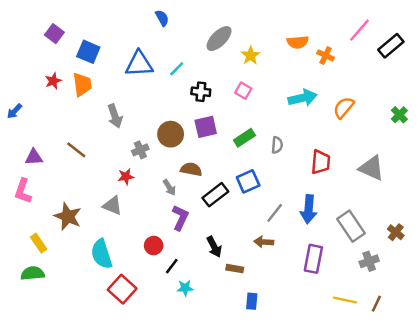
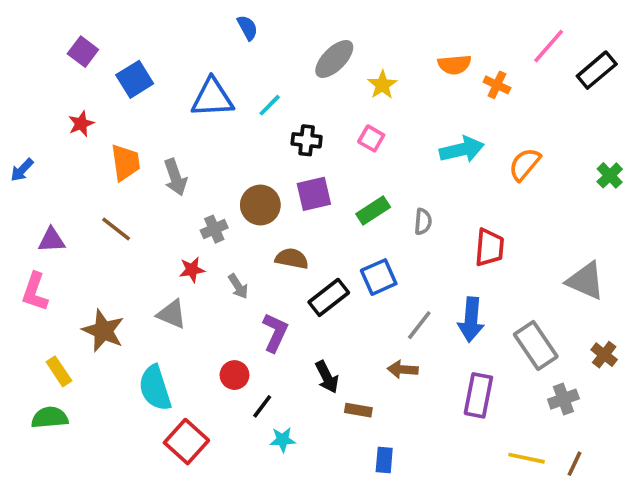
blue square: (88, 52) -> (135, 79), turned 35
orange trapezoid: (82, 85) -> (125, 162), moved
gray triangle: (372, 168) -> (586, 281), moved
gray arrow: (169, 187) -> (238, 286), moved

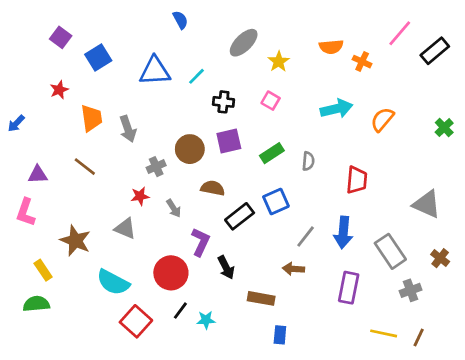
red circle: (234, 375) -> (171, 273), size x1.6
black arrow: (327, 377) -> (226, 267), moved
cyan semicircle: (155, 388) -> (113, 282), turned -44
black line: (262, 406) -> (180, 311), moved
brown rectangle: (358, 410) -> (261, 298), size x1.4

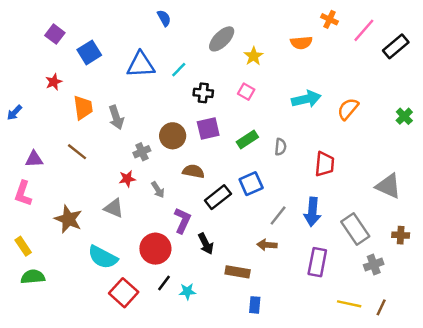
orange cross: (362, 62) -> (330, 19), moved
brown cross: (440, 258) -> (401, 235), turned -35
yellow rectangle: (43, 270) -> (23, 246), moved

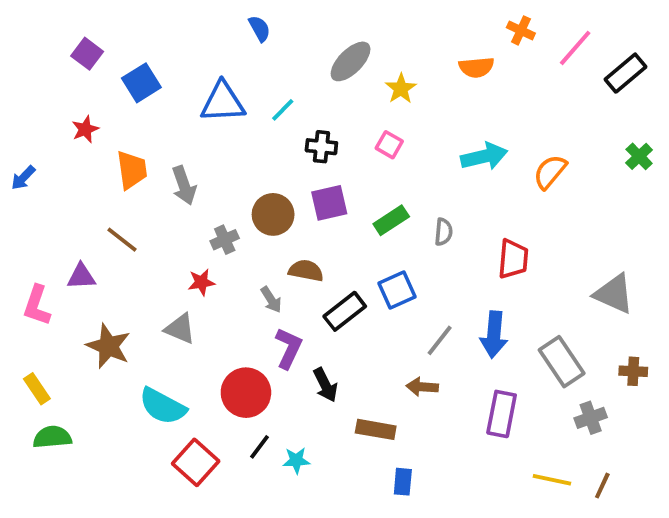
green cross: (404, 116) -> (639, 156), moved
purple triangle: (34, 159) -> (81, 276), moved
gray arrow: (158, 190) -> (271, 300), moved

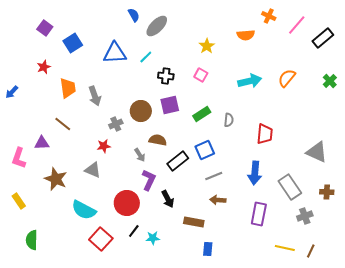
gray ellipse: (351, 61) -> (157, 26), moved
orange semicircle: (550, 172) -> (287, 78), moved
gray line: (440, 340) -> (214, 176), moved, turned 30
green semicircle: (52, 437) -> (32, 240), moved, turned -84

